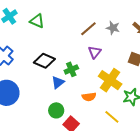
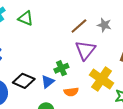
purple triangle: (95, 52) -> (85, 50), size x1.5
black diamond: (44, 61) -> (24, 81), moved
orange semicircle: (89, 97) -> (71, 92), moved

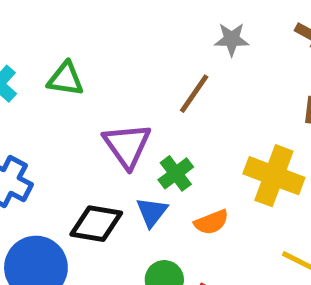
gray star: (104, 25) -> (232, 39), moved
brown line: (79, 26) -> (194, 94), moved
purple triangle: (85, 50) -> (127, 145), moved

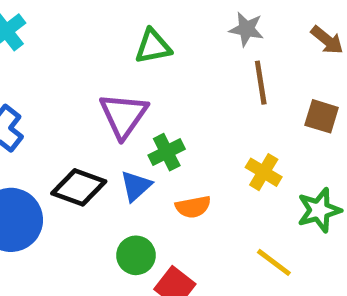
green triangle: (66, 79) -> (153, 47), moved, turned -30
brown line: (194, 94) -> (261, 83), moved, turned -54
yellow cross: (274, 176) -> (264, 172), size x0.6

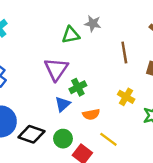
gray star: (246, 29) -> (93, 24), moved
black diamond: (79, 187) -> (31, 134), moved
yellow line: (274, 262) -> (108, 139), moved

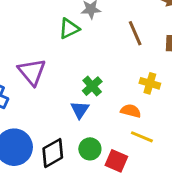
purple triangle: (56, 69) -> (32, 72), moved
orange semicircle: (91, 114) -> (131, 111), moved, turned -140
black diamond: (31, 134) -> (53, 153), turned -35

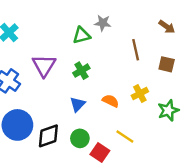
yellow cross: (150, 83) -> (140, 94), turned 35
green cross: (92, 86) -> (81, 71), moved
orange semicircle: (131, 111) -> (110, 101), moved

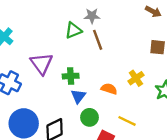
brown line: (136, 50) -> (98, 40), moved
green cross: (81, 71) -> (71, 76), moved, turned 35
green circle: (80, 138) -> (89, 117), moved

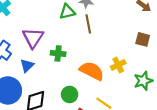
orange semicircle: (109, 89) -> (92, 71), size x1.6
blue triangle: (78, 96) -> (27, 66), moved

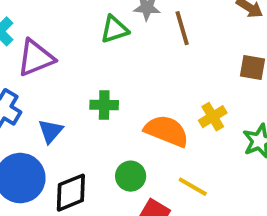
brown line: (88, 24) -> (182, 28), moved
purple triangle: (33, 38) -> (36, 58), moved, turned 40

